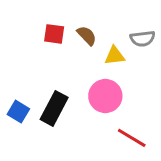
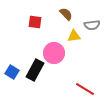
brown semicircle: (87, 36) -> (66, 14), moved
pink circle: (105, 96) -> (54, 53), moved

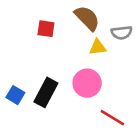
brown semicircle: (66, 14) -> (87, 18), size x1.5
pink circle: (54, 53) -> (87, 83), moved

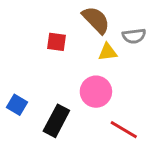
red square: (46, 29) -> (56, 42), moved
black rectangle: (46, 92) -> (56, 121), moved

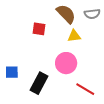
gray semicircle: (134, 36) -> (92, 14), moved
blue square: (17, 105) -> (12, 72), turned -32

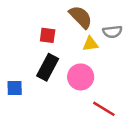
gray semicircle: (92, 14) -> (112, 32), moved
black rectangle: (39, 83) -> (48, 67), moved

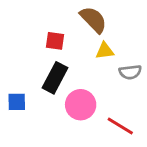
gray semicircle: (112, 32) -> (130, 72), moved
pink circle: (81, 77) -> (81, 105), moved

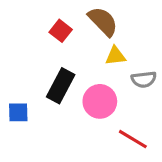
red square: (55, 41) -> (61, 31), moved, turned 30
pink circle: (81, 105) -> (100, 101), moved

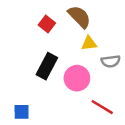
blue square: (18, 112) -> (22, 112), moved

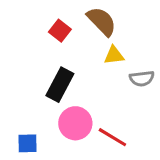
pink circle: (77, 78) -> (75, 123), moved
red line: (102, 107) -> (112, 137), moved

